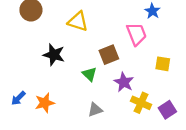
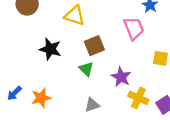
brown square: (109, 55) -> (94, 46), moved

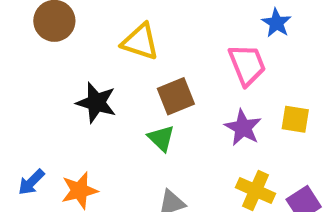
purple star: (121, 77) -> (243, 128), moved

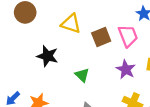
brown square: (176, 96) -> (101, 37), moved

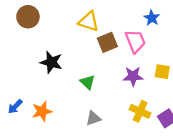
yellow triangle: (71, 24) -> (89, 21), moved
purple star: (126, 69) -> (133, 76), turned -30

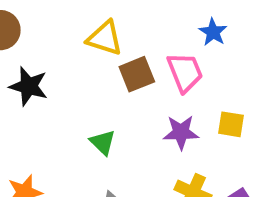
black star: (51, 62) -> (29, 86), moved

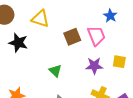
yellow triangle: (105, 38) -> (40, 19), moved

